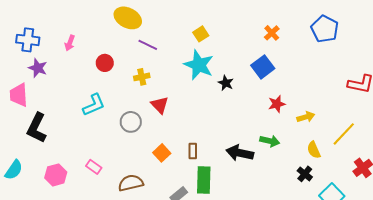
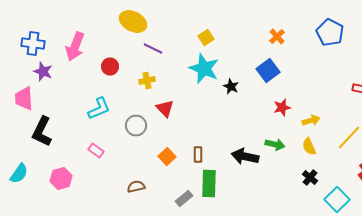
pink arrow: (70, 43) -> (75, 46), size x1.8
yellow semicircle: (314, 150) -> (309, 146), moved
pink rectangle: (94, 167) -> (96, 150), moved
brown semicircle: (131, 183) -> (136, 186), size x0.7

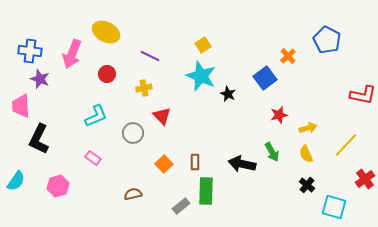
yellow ellipse: (133, 22) -> (106, 32), moved
orange cross: (277, 36) -> (288, 56), moved
green arrow: (275, 144) -> (272, 152), turned 48
cyan square: (337, 200) -> (334, 207), turned -30

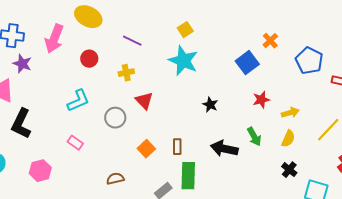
blue pentagon: (327, 40) -> (309, 61), moved
black star: (228, 94) -> (210, 105), moved
yellow semicircle: (306, 154) -> (288, 139), turned -132

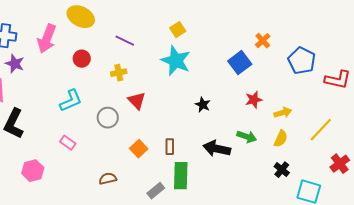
green arrow: (254, 137) -> (247, 137), turned -42

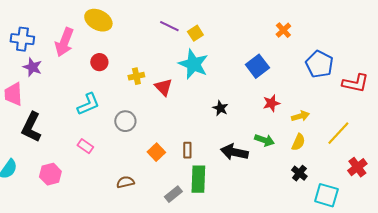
purple line: (125, 41) -> (169, 26), moved
orange cross: (263, 41) -> (283, 30), moved
red triangle: (137, 101) -> (163, 87), moved

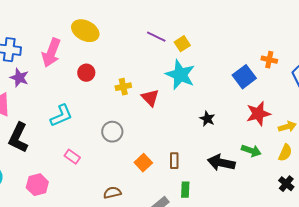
orange cross: (283, 30) -> (269, 60), moved, turned -35
red star: (271, 103) -> (258, 114), size x1.4
cyan L-shape: (88, 104) -> (61, 116), moved
green rectangle: (198, 179) -> (185, 190), size x0.6

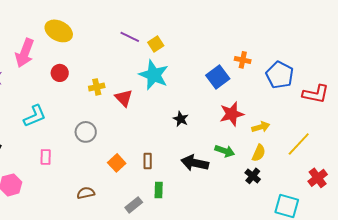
pink rectangle: (72, 157) -> (46, 157), turned 56
black cross: (286, 184) -> (253, 176), moved

